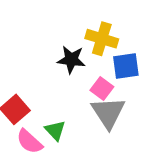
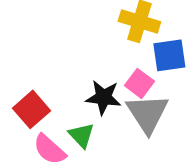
black star: (71, 60) -> (103, 97), moved

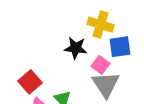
black star: (103, 97) -> (76, 48), moved

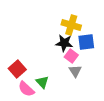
black star: (76, 48) -> (64, 43), moved
gray triangle: (106, 84) -> (75, 71), size x0.6

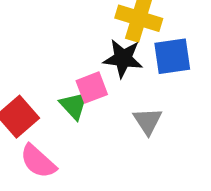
pink square: (71, 56) -> (92, 88), moved, turned 32
green triangle: (42, 82) -> (74, 105), moved

